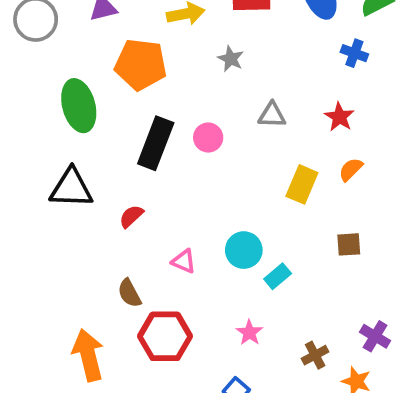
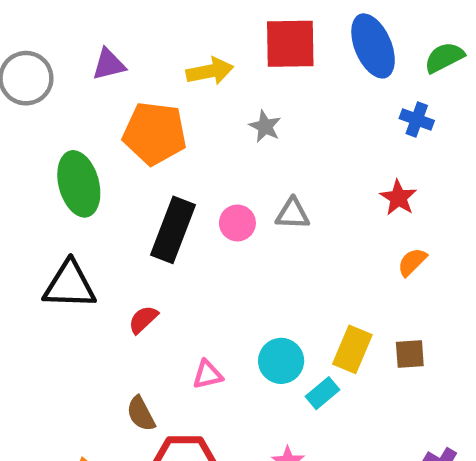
gray triangle: (272, 115) -> (293, 214), moved
yellow rectangle: (302, 184) -> (352, 349), moved
pink triangle: (184, 261) -> (208, 375), turned -36

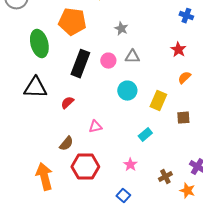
gray star: (265, 126) -> (121, 29), moved
yellow rectangle: (352, 349) -> (158, 101), moved
cyan circle: (281, 361) -> (127, 91), moved
brown semicircle: (141, 414) -> (66, 144), turned -112

